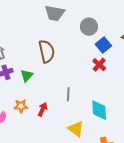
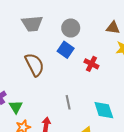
blue square: (103, 45) -> (66, 50), moved
green triangle: (27, 76) -> (16, 107), moved

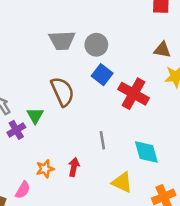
gray circle: (71, 28) -> (96, 45), moved
red cross: (91, 64) -> (134, 94), size x1.6
green triangle: (16, 107) -> (35, 116), moved

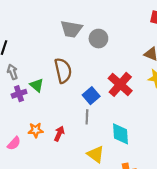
blue square: (102, 75) -> (91, 96), moved
green triangle: (35, 116) -> (37, 85), turned -32

